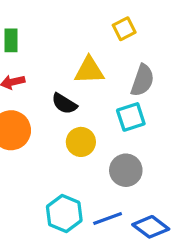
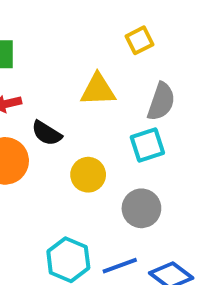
black semicircle: (64, 104) -> (47, 133), moved

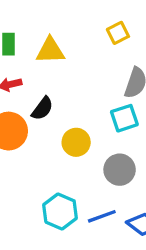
yellow triangle: (98, 90) -> (50, 51), moved
black semicircle: (47, 133) -> (42, 109), turned -85

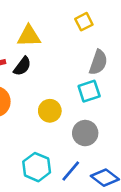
black semicircle: (42, 109) -> (22, 66), moved
blue line: (102, 216) -> (71, 171), turned -30

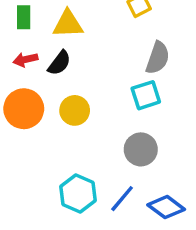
yellow circle: (50, 111) -> (75, 110), moved

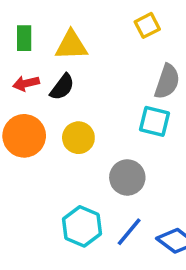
cyan square: (146, 95) -> (154, 121), turned 32
gray circle: (141, 149) -> (127, 177), moved

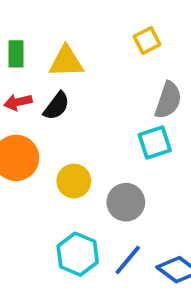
cyan square: (154, 121) -> (155, 143), turned -32
yellow circle: (78, 138) -> (74, 181), moved

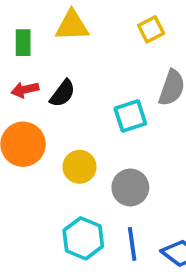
yellow triangle: (66, 62) -> (72, 26), moved
cyan square: (155, 143) -> (130, 116), moved
blue line: (128, 260) -> (132, 244), turned -48

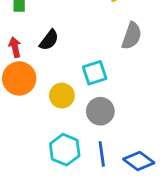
red arrow: (25, 90) -> (15, 47), moved, turned 90
cyan square: (130, 116) -> (95, 73), moved

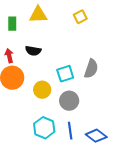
gray semicircle: (132, 36) -> (91, 69), moved
black semicircle: (49, 40) -> (33, 51), turned 63

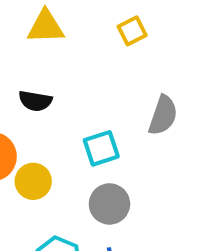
gray semicircle: (91, 69) -> (163, 115), moved
yellow circle: (42, 90) -> (33, 181), moved

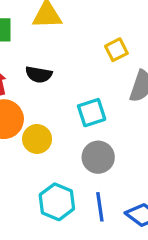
yellow square: (132, 31) -> (116, 50), moved

